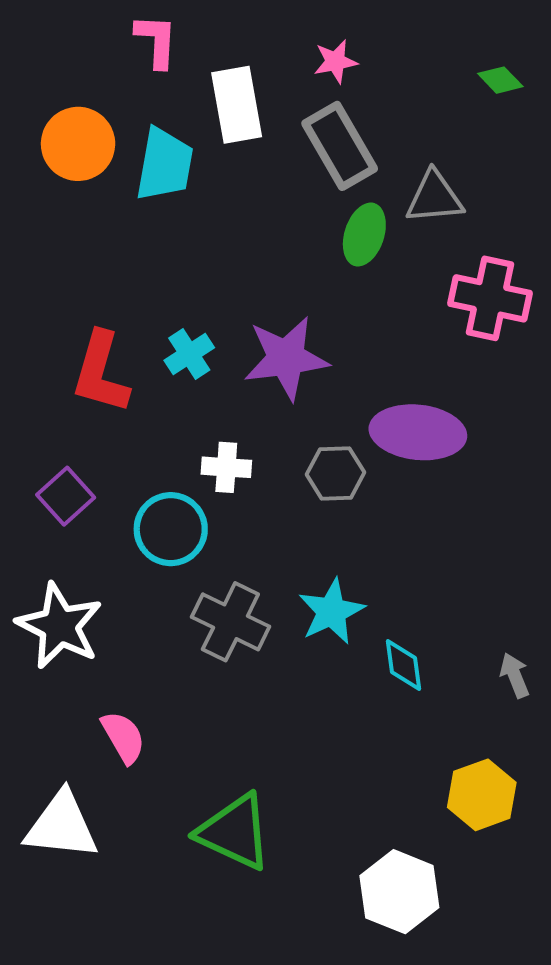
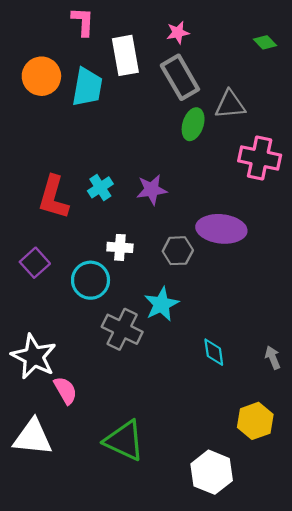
purple star: (286, 358) -> (152, 190), size x0.7
cyan star: (331, 611) -> (161, 304), moved
white star: (59, 626) -> (34, 357), moved

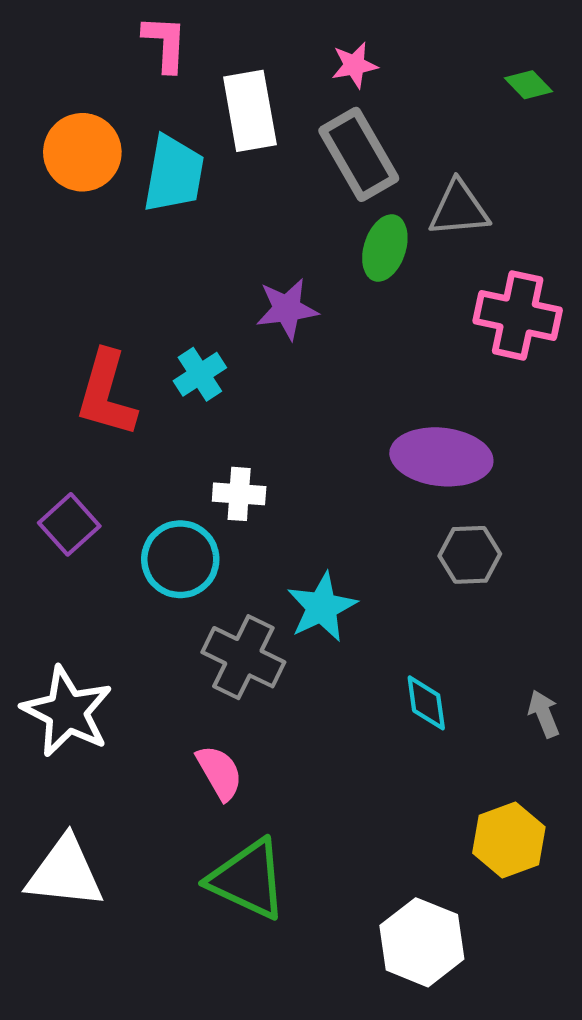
purple star: (152, 190) -> (287, 309), moved
gray hexagon: (178, 251) -> (470, 555), moved
pink semicircle: (65, 390) -> (219, 773), moved

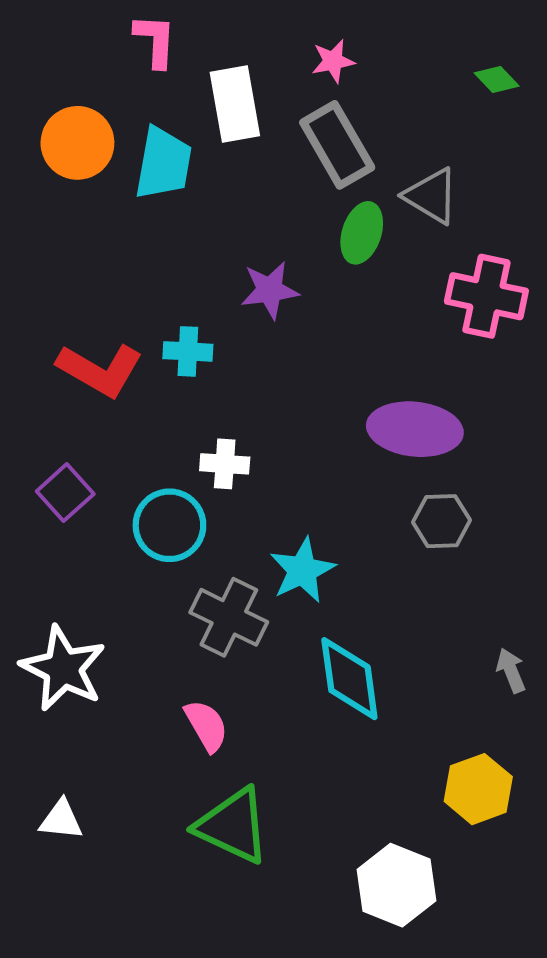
gray triangle: (459, 209) -> (431, 196), turned 36
cyan cross: (200, 374) -> (188, 351), turned 36
red L-shape: (106, 394) -> (100, 370), turned -76
cyan diamond: (426, 703) -> (349, 679), moved, size x1.6
white triangle: (65, 873) -> (61, 820), size x0.6

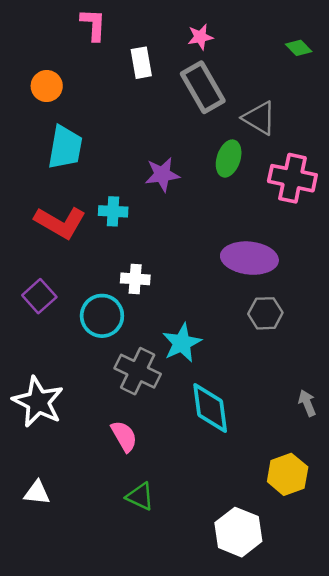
white rectangle: (235, 104) -> (141, 63), size x0.7
orange circle: (77, 143) -> (47, 86), size x0.7
cyan trapezoid: (163, 163) -> (65, 147), moved
green ellipse: (362, 233) -> (229, 159), moved
green triangle: (233, 826) -> (140, 496), size x0.6

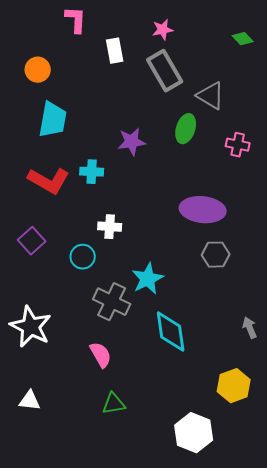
pink cross: (292, 178) -> (238, 145), size x0.6
cyan circle: (102, 316) -> (83, 257), size x0.7
green triangle: (140, 496) -> (114, 404), turned -35

